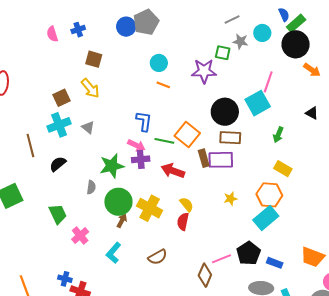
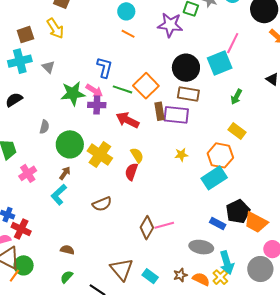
green star: (112, 166) -> (73, 94), moved
brown arrow: (122, 221) -> (65, 173), moved
black pentagon: (249, 253) -> (238, 211), moved
pink line: (222, 259) -> (164, 225), moved

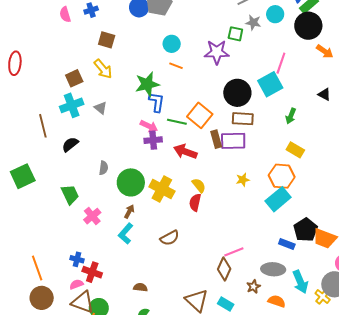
green star: (73, 94) -> (147, 84), moved
brown diamond: (147, 228) -> (224, 269), moved
brown star: (180, 275) -> (253, 287), moved
yellow cross: (220, 277) -> (323, 296), moved

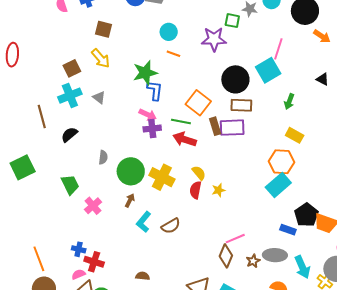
green line: (177, 122) -> (181, 121), moved
yellow star: (243, 180) -> (218, 190), moved
cyan L-shape: (126, 234) -> (144, 222), moved
brown star: (253, 287) -> (253, 261), moved

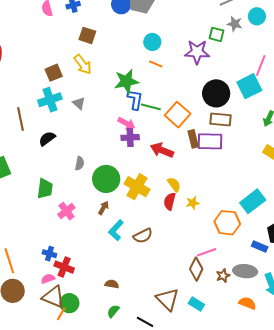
green line: (181, 121) -> (151, 107), moved
orange hexagon: (281, 162) -> (227, 223), moved
green trapezoid: (70, 185) -> (45, 189), turned 30

